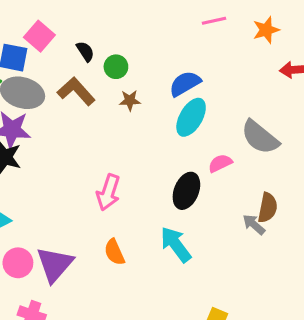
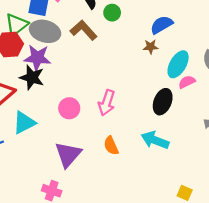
brown star: (130, 100) -> (151, 47), moved
cyan ellipse: (191, 117) -> (178, 64), moved
cyan arrow: (176, 244) -> (155, 140), turned -32
pink circle: (18, 263) -> (69, 108), moved

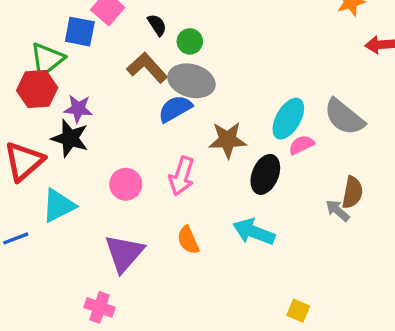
blue semicircle: (162, 25) -> (175, 109), moved
gray ellipse: (45, 31) -> (191, 81), moved
brown star: (151, 47) -> (228, 140), moved, size x1.6
purple star: (37, 58) -> (78, 109), size x0.7

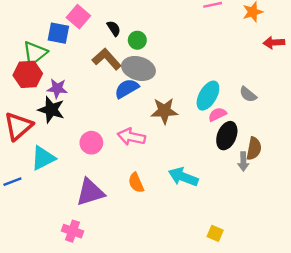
gray semicircle: (344, 117) -> (248, 94), size x0.6
black ellipse: (265, 174) -> (227, 136), moved
pink arrow: (182, 176) -> (131, 137), turned 84
gray arrow: (338, 211) -> (243, 162), turned -132
purple triangle: (124, 253) -> (90, 192), turned 32

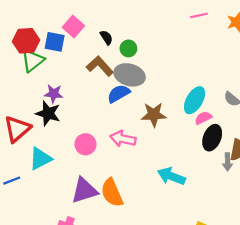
red hexagon: (28, 74) -> (26, 41), moved
orange semicircle: (136, 183) -> (112, 193), moved, size x1.5

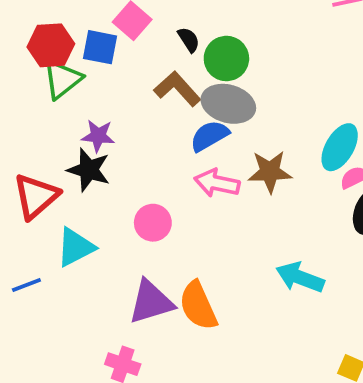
green circle: (128, 48) -> (226, 59), size x1.5
pink arrow: (123, 139) -> (217, 183), moved

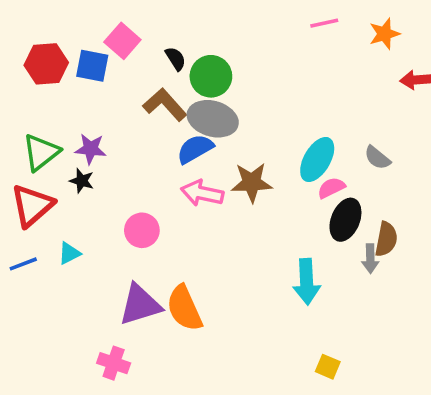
green triangle: (62, 79) -> (41, 152), moved
black star: (89, 170) -> (82, 181), size x0.6
cyan triangle: (75, 247) -> (69, 253), size x0.6
cyan arrow: (300, 277) -> (307, 282), moved, turned -114
blue line: (26, 285) -> (23, 264), moved

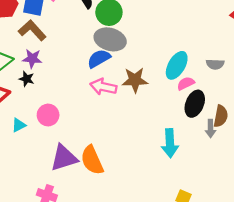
brown L-shape: (165, 105) -> (32, 30), moved
gray semicircle: (377, 158) -> (215, 64), turned -36
pink circle: (142, 230) -> (48, 115), moved

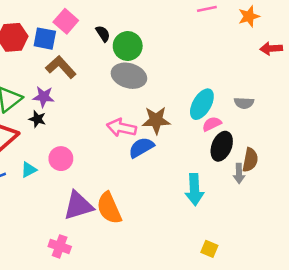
brown L-shape: (32, 30) -> (61, 67), moved
blue semicircle: (99, 59) -> (141, 147), moved

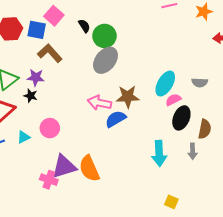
gray ellipse: (129, 76) -> (105, 60), turned -68
gray arrow: (239, 173) -> (193, 151), moved
pink cross: (60, 246) -> (49, 180), moved

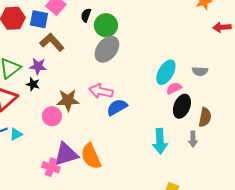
black semicircle: (84, 26) -> (86, 15), turned -128
brown star: (128, 97) -> (68, 100), moved
cyan triangle: (24, 137) -> (16, 134), moved

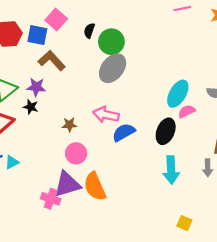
brown star: (68, 100) -> (69, 125), size x0.6
black ellipse: (182, 106) -> (166, 131), moved
pink circle: (52, 116) -> (76, 153), moved

